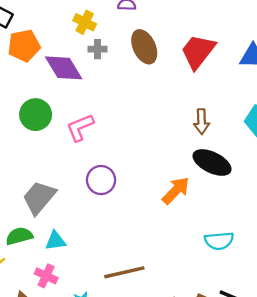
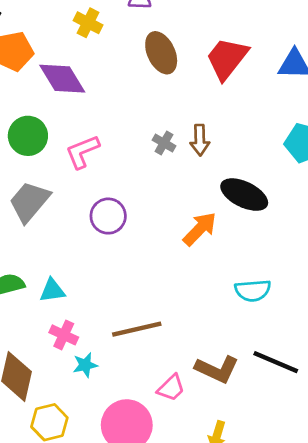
gray cross: (98, 49) -> (164, 143), moved, turned 30
brown arrow: (202, 122) -> (200, 140), moved
gray trapezoid: (39, 198) -> (29, 202), moved
pink cross: (46, 276) -> (64, 335), moved

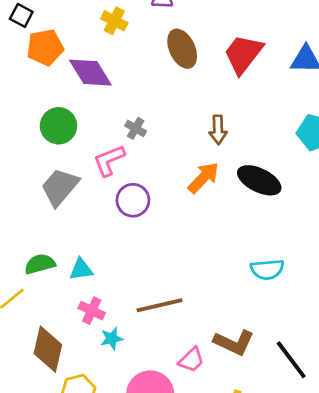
gray cross: (164, 143) -> (136, 128), moved
pink L-shape: (82, 152) -> (109, 160), moved
orange arrow: (200, 229) -> (203, 178), moved
black line: (276, 362) -> (291, 360), moved, turned 30

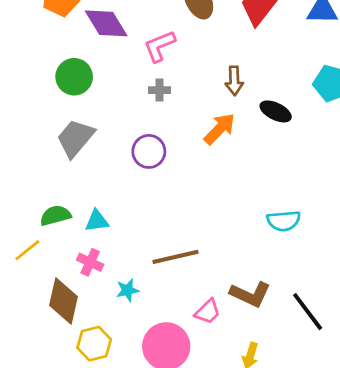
gray cross: (136, 128) -> (160, 90), moved, turned -30
pink L-shape: (109, 160) -> (160, 46), moved
black ellipse: (259, 180) -> (276, 111), moved, size x0.7
pink cross: (92, 311) -> (90, 262), moved

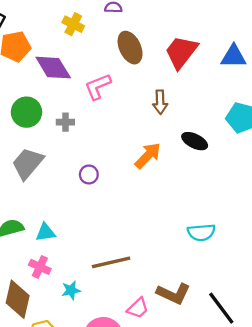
brown arrow: (234, 81) -> (160, 102), moved
gray cross: (160, 90) -> (65, 122), moved
purple circle: (149, 151) -> (89, 174), size x0.7

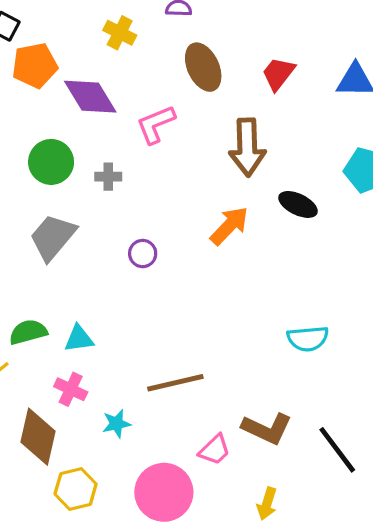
red trapezoid: (181, 52) -> (278, 74), size x0.7
brown arrow: (160, 102) -> (247, 147), size x1.6

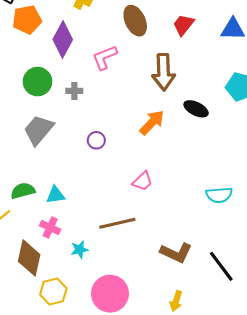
purple diamond: (90, 97) -> (63, 40), turned 60
cyan semicircle: (308, 339) -> (219, 195), moved
pink trapezoid: (215, 450) -> (143, 181), moved

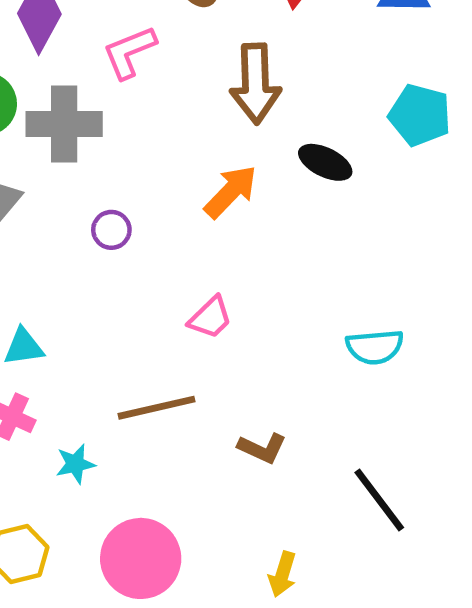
gray cross: (74, 91) -> (64, 124), size x2.0
brown L-shape: (176, 253) -> (262, 448), moved, size x0.7

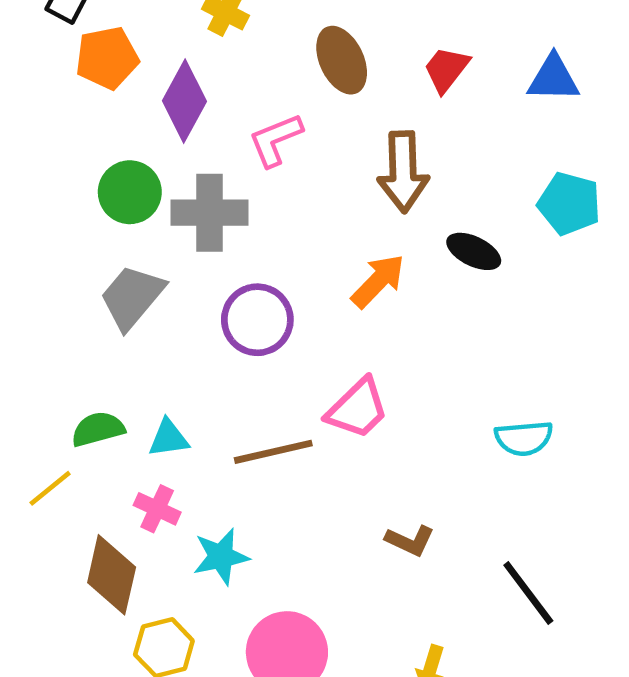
purple circle: (111, 230) -> (257, 320), size x1.8
pink trapezoid: (210, 318) -> (358, 409), size x1.4
brown line: (156, 408) -> (273, 452), moved
cyan star: (75, 464) -> (221, 557), size x1.4

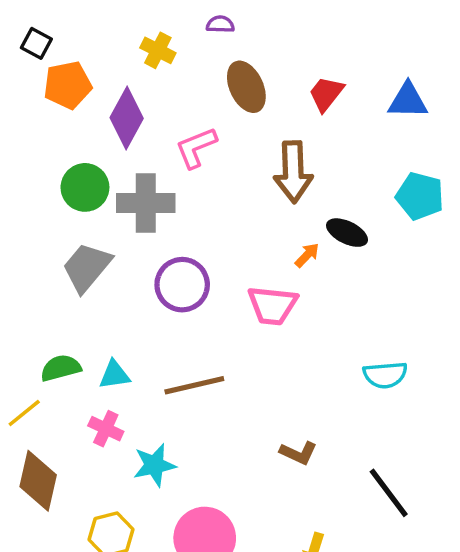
orange arrow: (378, 281) -> (307, 255), moved, size x0.6
pink trapezoid: (358, 409) -> (272, 305), moved, turned 50
brown diamond: (112, 575) -> (38, 481), moved

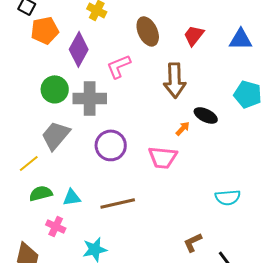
yellow line: (24, 413) -> (29, 163), moved
pink cross: (106, 429) -> (56, 226), moved
brown L-shape: (298, 453) -> (193, 242), moved, turned 130

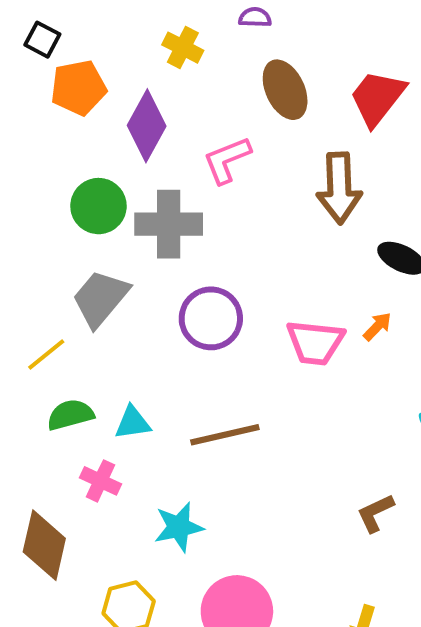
red trapezoid: (194, 35) -> (377, 98), size x1.4
orange arrow: (183, 128) -> (377, 326), moved

